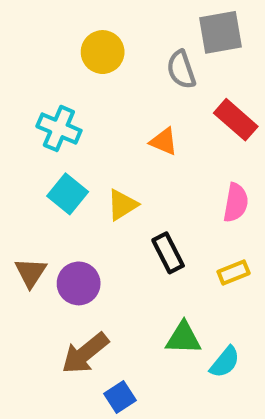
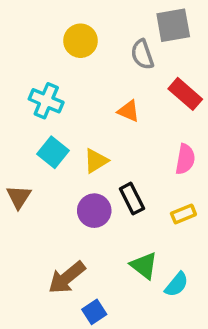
brown triangle: (31, 273) -> (19, 197), moved
purple circle: (79, 283) -> (94, 211), moved
green triangle: (183, 338) -> (144, 266), turned 36

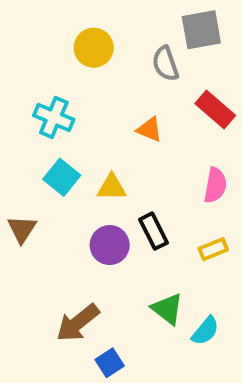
yellow triangle: (96, 161) -> (112, 187), turned 32

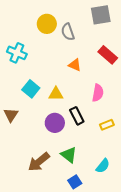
gray semicircle: (165, 64) -> (68, 32), moved
cyan cross: (54, 117) -> (17, 53), moved
pink semicircle: (215, 185) -> (98, 93), moved
green triangle: (167, 309) -> (69, 155), moved
blue square: (110, 363) -> (75, 182), moved

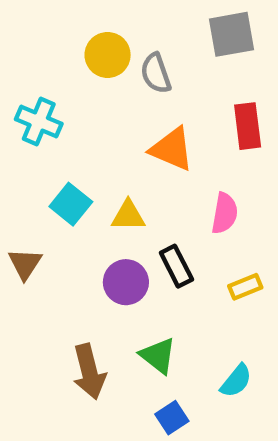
red rectangle: (108, 55) -> (248, 126), turned 42
orange triangle: (75, 65) -> (172, 149), size x1.5
brown arrow: (39, 162) -> (89, 372), turned -65

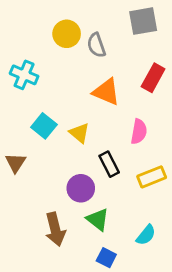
red rectangle: (248, 126) -> (153, 78), turned 36
yellow triangle: (128, 216) -> (79, 133), turned 40
purple circle: (126, 282) -> (81, 188), moved
yellow rectangle: (245, 287) -> (152, 177), size x1.4
blue square: (172, 418) -> (106, 258), turned -30

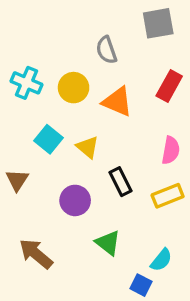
yellow circle: (67, 34) -> (74, 88), moved
pink semicircle: (139, 132) -> (171, 150), moved
purple circle: (81, 188) -> (75, 200), moved
brown arrow: (55, 229) -> (36, 254), moved, turned 144
blue square: (106, 258) -> (141, 285), moved

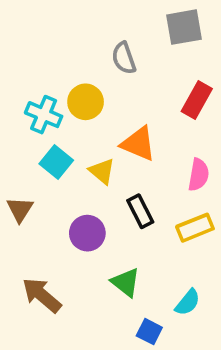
cyan cross: (26, 83) -> (44, 115), moved
orange triangle: (117, 102) -> (138, 144), moved
blue square: (141, 285) -> (149, 332), moved

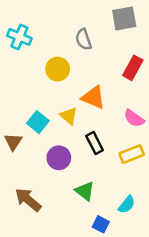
cyan cross: (44, 115) -> (19, 37), moved
cyan square: (56, 162) -> (38, 122), moved
pink semicircle: (199, 175) -> (134, 118), turned 115

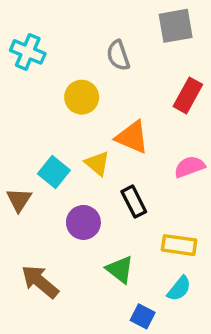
pink semicircle: (134, 118) -> (190, 167), turned 125
yellow rectangle: (132, 154) -> (179, 245), moved, turned 30

